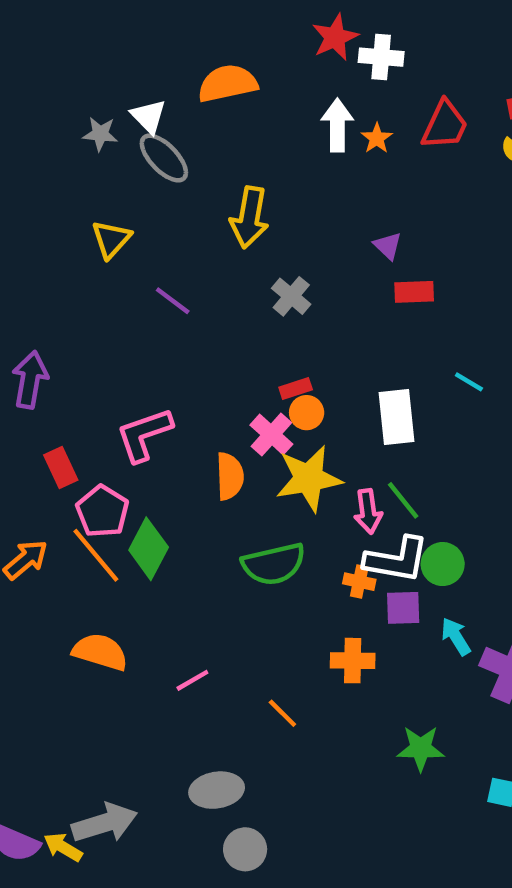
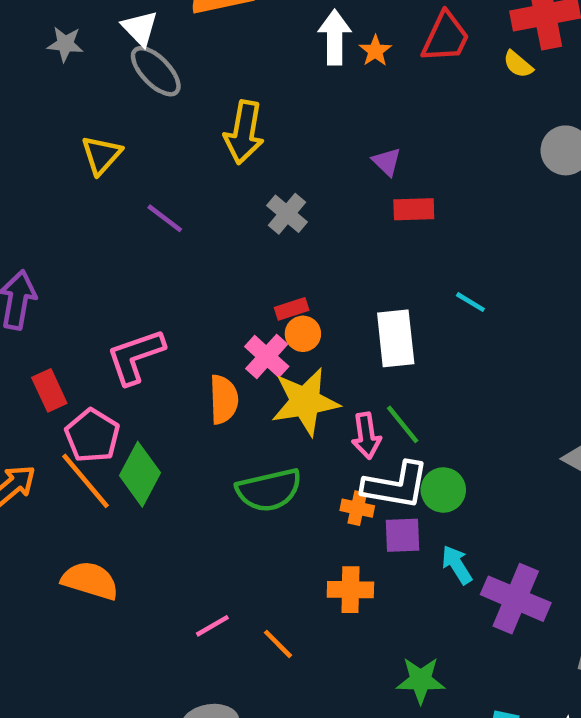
gray star: (100, 134) -> (65, 44), moved
pink line: (192, 680) -> (212, 626), moved

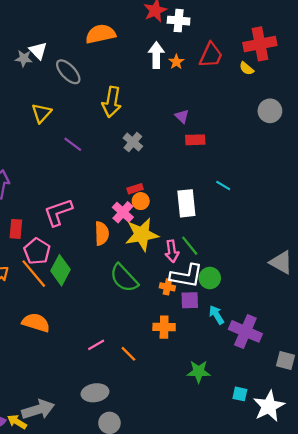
white triangle: (140, 28) -> (38, 51), moved
red rectangle: (49, 390) -> (16, 229), turned 30
green semicircle: (269, 490) -> (124, 278), turned 60

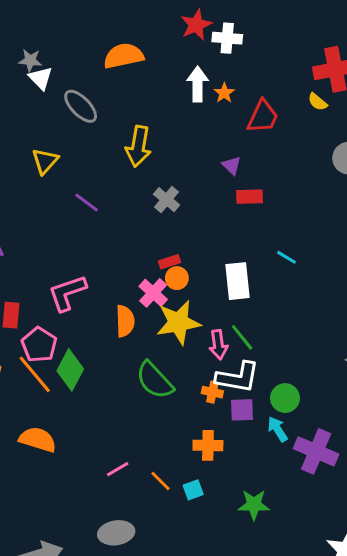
red trapezoid: (211, 55) -> (263, 117), moved
gray star: (24, 58) -> (30, 60), moved
green circle: (210, 278) -> (285, 398), moved
cyan square: (240, 394) -> (193, 490), moved, turned -32

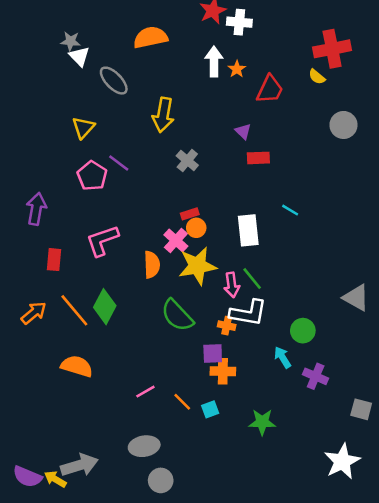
pink pentagon: (39, 345) -> (92, 176), moved
green circle: (285, 398) -> (303, 331), moved
purple square: (242, 410) -> (213, 353), moved
purple cross: (316, 451) -> (316, 376), size x0.7

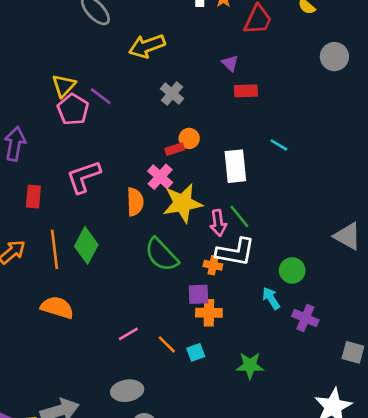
yellow arrow: (163, 115) -> (147, 46), turned 60
yellow triangle: (83, 128) -> (64, 86), moved
orange circle: (196, 228) -> (189, 138), moved
orange line: (74, 310) -> (54, 249), turned 33

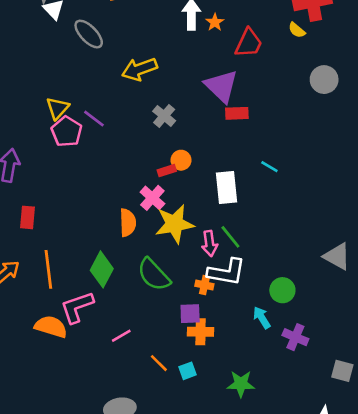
purple triangle: (230, 63) -> (221, 86), size x2.0
pink L-shape: (84, 177) -> (77, 307), moved
green diamond: (86, 245) -> (102, 269), moved
pink line: (128, 334) -> (121, 336), moved

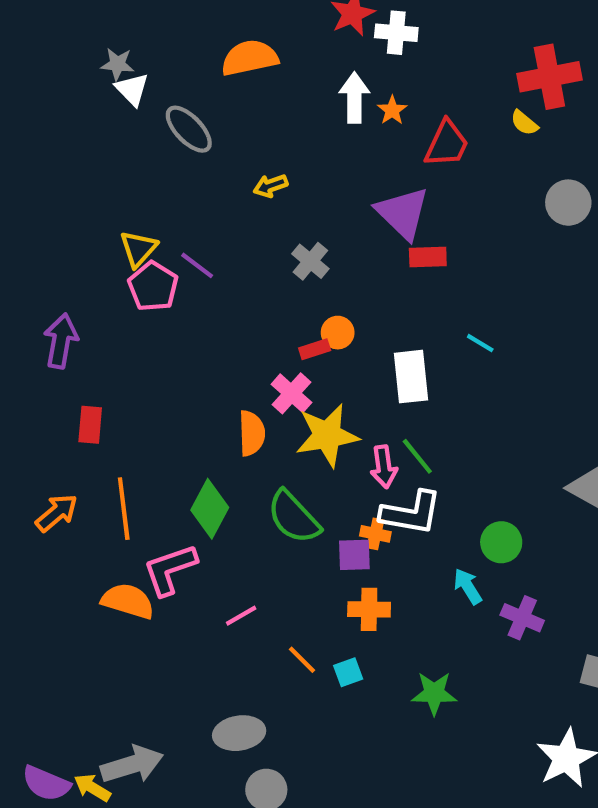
yellow arrow: (139, 69) -> (271, 186), size x0.6
purple square: (190, 314) -> (354, 555), moved

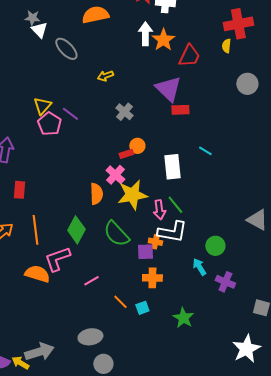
orange star: (392, 110) -> (163, 40), size x1.6
yellow semicircle: (524, 123) -> (226, 46), turned 56
green star: (434, 693) -> (183, 318), turned 30

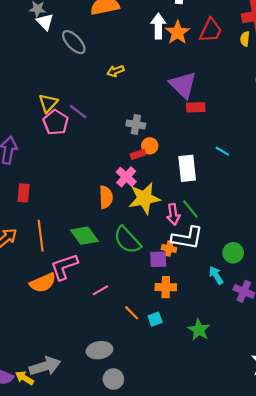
red trapezoid: (189, 56) -> (211, 30), moved
gray cross: (124, 112) -> (136, 124), moved, turned -30
green diamond: (76, 230) -> (84, 236), turned -64
orange semicircle: (37, 274) -> (43, 283), turned 140

